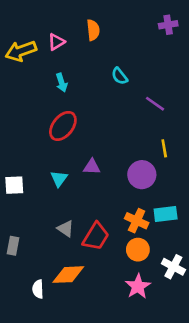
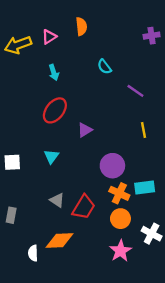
purple cross: (168, 25) -> (152, 36), moved
purple triangle: (92, 167) -> (85, 130), moved, turned -35
purple circle: (142, 175) -> (112, 166), moved

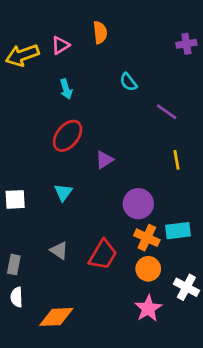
gray triangle: (57, 200) -> (59, 250), moved
orange diamond: (59, 240) -> (56, 317), moved
white semicircle: (33, 253) -> (17, 297), moved

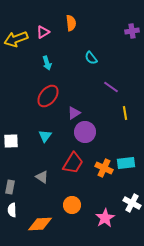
purple line: (167, 112) -> (111, 87), moved
purple circle: (138, 204) -> (85, 132), moved
red trapezoid: (103, 255) -> (73, 163), moved
orange circle: (148, 269) -> (72, 205), moved

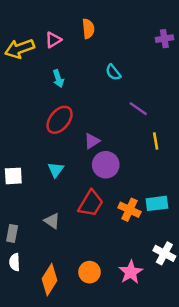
orange circle: (72, 205) -> (90, 272), moved
orange diamond: (40, 224) -> (50, 280), turned -55

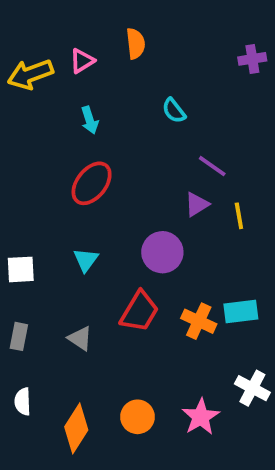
purple triangle: (92, 141) -> (197, 204), moved
gray rectangle: (12, 233) -> (19, 336), moved

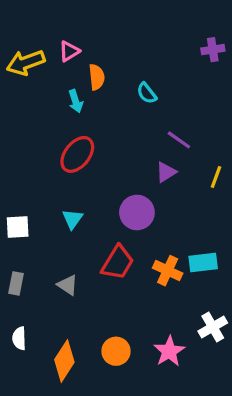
orange semicircle: (136, 44) -> (97, 77), moved
yellow line: (239, 216) -> (216, 177), moved, turned 30
white cross: (252, 388) -> (213, 327), turned 32

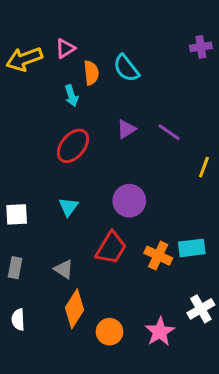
cyan semicircle: (147, 93) -> (126, 68), moved, size x1.4
purple triangle: (166, 172) -> (126, 129), moved
orange diamond: (64, 361) -> (74, 309), moved

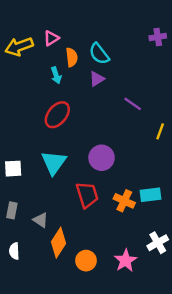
purple triangle: (126, 129) -> (97, 79), moved
cyan triangle: (68, 207) -> (54, 163), size x1.6
red trapezoid: (111, 248) -> (87, 195), turned -48
gray triangle: (64, 269) -> (41, 220), moved

